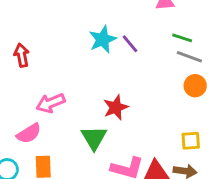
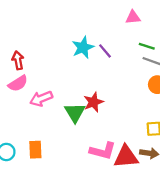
pink semicircle: (29, 133) -> (18, 83), moved
green triangle: (94, 138) -> (75, 113), moved

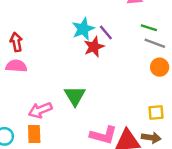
pink semicircle: (18, 83) -> (16, 66), turned -144
pink arrow: (41, 99) -> (40, 110), moved
red star: (93, 102) -> (94, 47), moved

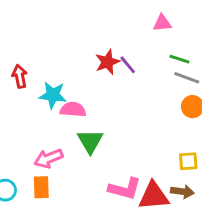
cyan star: (83, 29) -> (53, 95), moved, turned 30
red star: (94, 47) -> (107, 62), moved
pink semicircle: (16, 66) -> (73, 109), moved

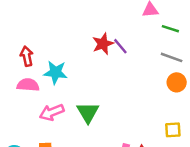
green line: (180, 59) -> (170, 29), moved
pink semicircle: (73, 109) -> (28, 85), moved
pink arrow: (48, 158) -> (52, 112), moved

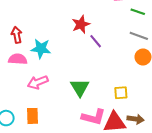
purple line: (120, 46) -> (96, 41), moved
green triangle: (88, 112) -> (80, 88), moved
yellow square: (173, 130) -> (121, 93), moved

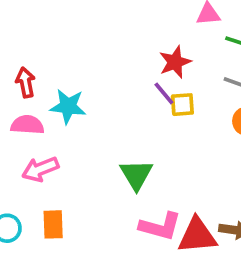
red star: (81, 24) -> (175, 62), moved
pink arrow: (38, 82) -> (40, 169), moved
yellow square: (121, 93) -> (182, 105), moved

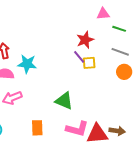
green triangle: (136, 175) -> (64, 101), turned -36
orange rectangle: (53, 224) -> (37, 128), moved

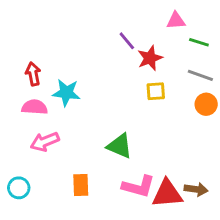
purple line: (79, 57) -> (127, 41), moved

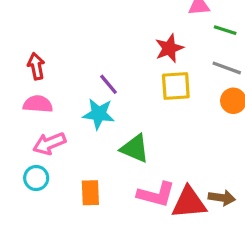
purple line: (127, 41) -> (108, 84), moved
yellow square: (156, 91) -> (176, 86), size x1.4
cyan star: (66, 93) -> (99, 114), moved
cyan circle: (19, 188) -> (36, 178), moved

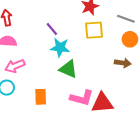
cyan star: (99, 114) -> (60, 47), moved
brown arrow: (222, 198) -> (123, 63), moved

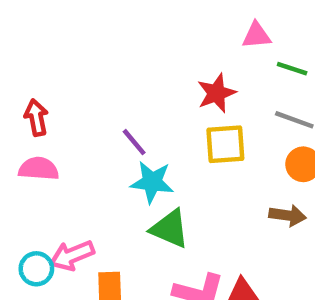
pink arrow: (15, 66) -> (72, 255), moved

